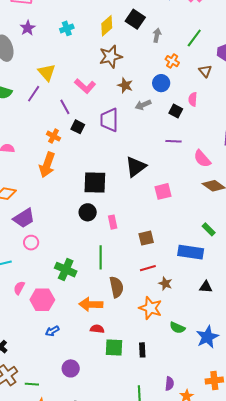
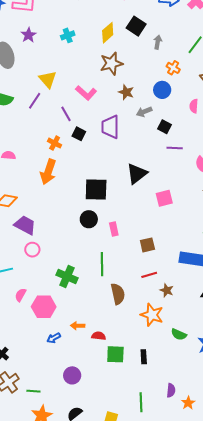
black square: (176, 111) -> (165, 127), moved
purple trapezoid: (24, 218) -> (25, 225), turned -120
orange arrow: (91, 304) -> (78, 326), moved, size x0.6

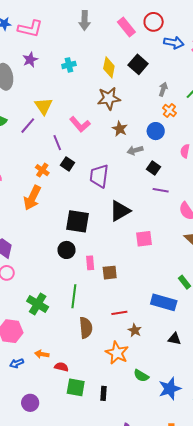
yellow diamond: (108, 33) -> (109, 67), turned -45
gray arrow: (158, 42) -> (163, 89), moved
purple trapezoid: (110, 127) -> (99, 176), moved
brown square: (147, 245) -> (110, 273), moved

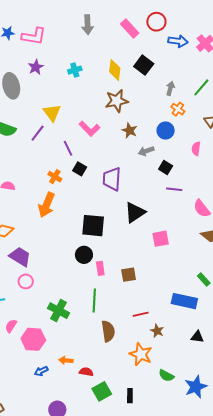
pink rectangle: (90, 263) -> (100, 268), moved
green square: (76, 387) -> (102, 391), turned -36

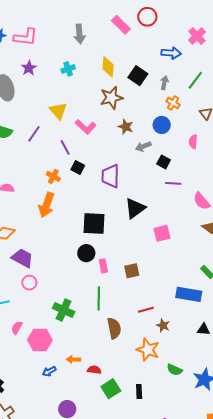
gray arrow: (88, 25) -> (79, 34), moved
blue arrow: (178, 41) -> (171, 53), moved
black square: (144, 65) -> (138, 76), moved
yellow triangle: (52, 113) -> (58, 111), moved

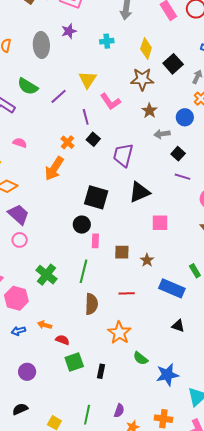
brown star: (163, 325) -> (147, 260), moved

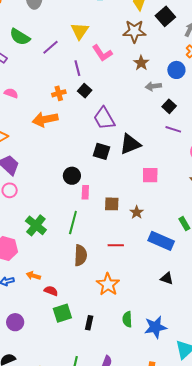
orange cross: (67, 142) -> (59, 93), turned 32
purple trapezoid: (123, 155) -> (104, 118), moved, turned -45
orange arrow: (54, 169) -> (45, 119), turned 45
black square: (96, 197) -> (101, 151), moved, size x0.7
green semicircle: (141, 358) -> (127, 319), moved, turned 49

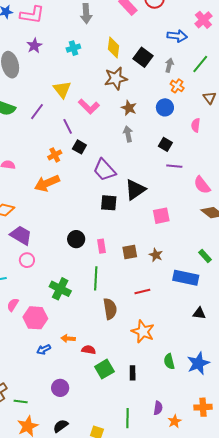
gray arrow: (153, 86) -> (128, 134), moved, turned 98
black circle: (72, 176) -> (76, 239), moved

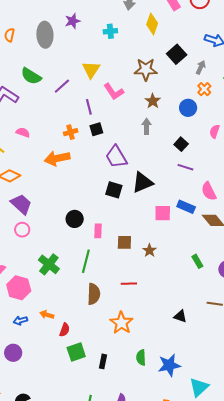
yellow diamond: (113, 47) -> (152, 24), moved
black square: (79, 147) -> (96, 129), turned 32
blue rectangle: (186, 278) -> (186, 207), moved, size x0.7
red semicircle: (89, 350) -> (65, 330), turned 88
purple circle: (60, 388) -> (13, 353), moved

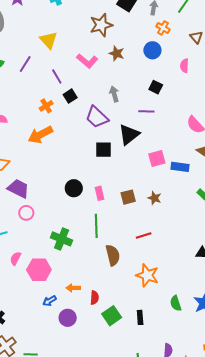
pink L-shape: (114, 92) -> (87, 61), moved
gray arrow: (147, 126) -> (114, 94), moved
purple line: (185, 167) -> (146, 111), moved
blue rectangle: (186, 207) -> (180, 167), moved
purple circle: (13, 353) -> (68, 318), moved

